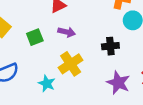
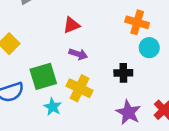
green square: (35, 37) -> (43, 76), moved, size x1.5
yellow cross: (71, 64) -> (80, 88), turned -35

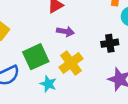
yellow cross: (80, 88) -> (71, 63), turned 35

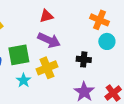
purple arrow: (65, 31) -> (49, 40), size x1.5

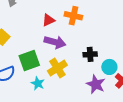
orange cross: (99, 20) -> (73, 16), moved
cyan circle: (107, 41) -> (109, 67), moved

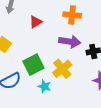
red triangle: (48, 20) -> (36, 22), moved
purple arrow: (55, 42) -> (70, 42), moved

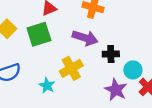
green square: (33, 65) -> (39, 34), moved

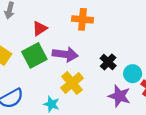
purple arrow: (85, 38) -> (65, 54), moved
black cross: (111, 54) -> (108, 62), turned -35

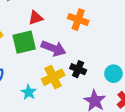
black cross: (108, 62) -> (78, 69), moved, turned -35
cyan circle: (133, 74) -> (113, 74), moved

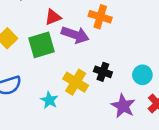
purple arrow: (54, 48) -> (75, 35), moved
yellow cross: (53, 77) -> (76, 82), turned -30

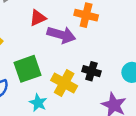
green square: (41, 45) -> (28, 69), moved

